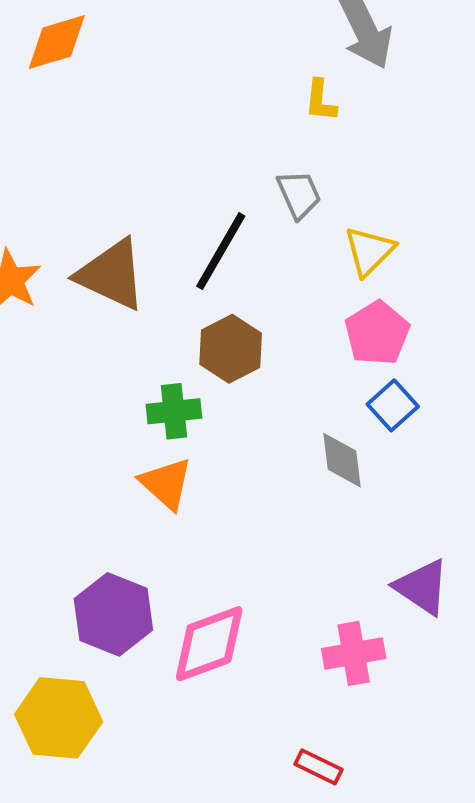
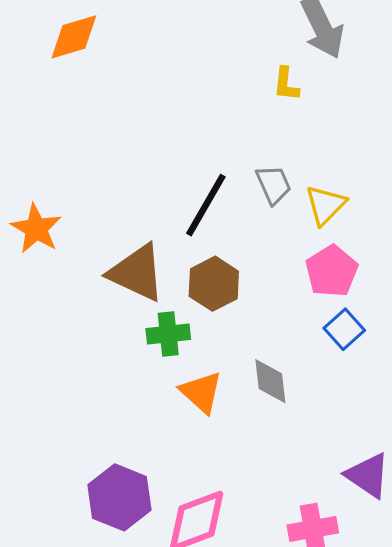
gray trapezoid: (299, 194) -> (274, 185), moved
brown triangle: (111, 275) -> (137, 273), moved
gray diamond: (342, 460) -> (270, 381), moved
orange triangle: (166, 484) -> (201, 392), moved

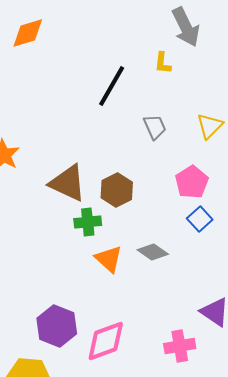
black line: (206, 205) -> (112, 86), moved
yellow triangle: (325, 205) -> (210, 126), moved
gray diamond: (270, 381) -> (153, 252), turned -48

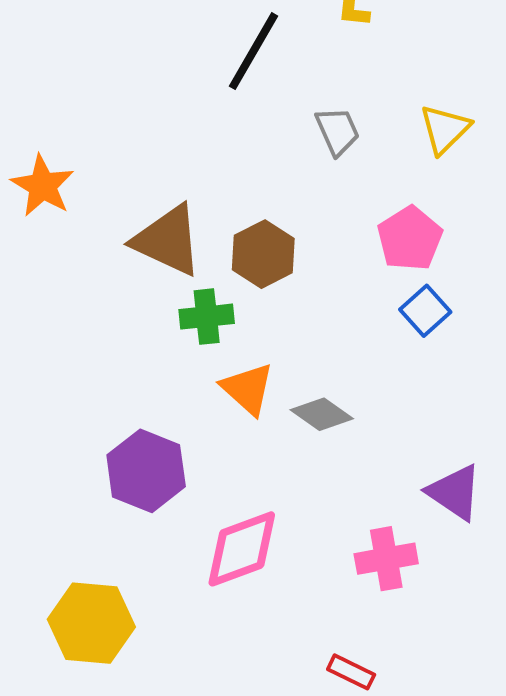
gray diamond: (153, 252) -> (322, 414), moved
purple hexagon: (57, 326) -> (146, 471), moved

